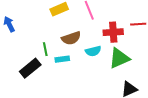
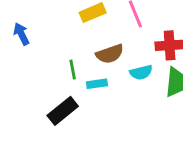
black rectangle: (30, 68) -> (63, 111), moved

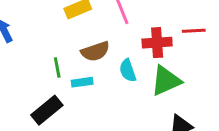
cyan semicircle: (141, 72) -> (128, 70), turned 85

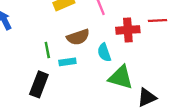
green triangle: (166, 81) -> (121, 77), moved, turned 40
black rectangle: (47, 110) -> (39, 84), turned -30

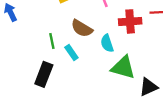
brown semicircle: (78, 37) -> (82, 28), turned 50
cyan rectangle: (67, 62) -> (71, 53), turned 63

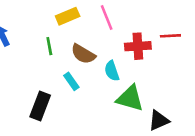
green line: (52, 41) -> (49, 46), moved

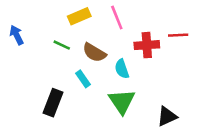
green line: (49, 46) -> (62, 45), turned -54
green triangle: (130, 98) -> (122, 101), moved, turned 40

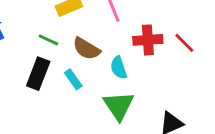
red line: (178, 35) -> (184, 43), moved, turned 48
black rectangle: (53, 103) -> (38, 74), moved

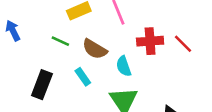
black rectangle: (38, 74) -> (42, 85), moved

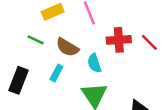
cyan rectangle: (83, 77) -> (56, 73), turned 63

